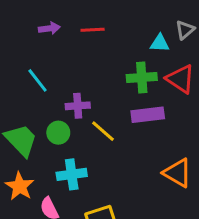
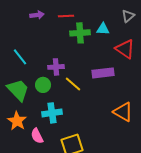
cyan triangle: (160, 43) -> (103, 29), moved
green cross: (142, 77) -> (80, 33), moved
cyan line: (37, 80) -> (20, 57), moved

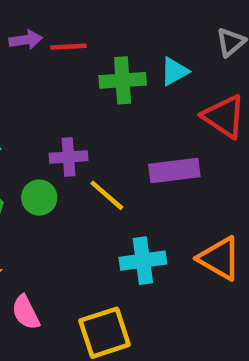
red line: (66, 16) -> (68, 47), moved
cyan triangle: (103, 29) -> (174, 71), turned -32
cyan cross: (52, 113) -> (143, 261), moved

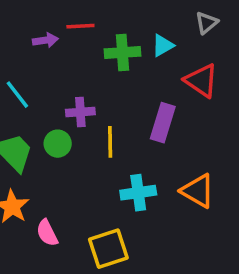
purple arrow: (26, 40) -> (45, 40), moved
purple rectangle: (174, 170) -> (163, 123), turned -66
yellow line: (107, 195) -> (110, 142), turned 48

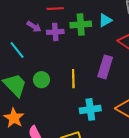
purple arrow: (45, 40) -> (34, 27), moved, turned 40
purple cross: (80, 112) -> (55, 32), moved

